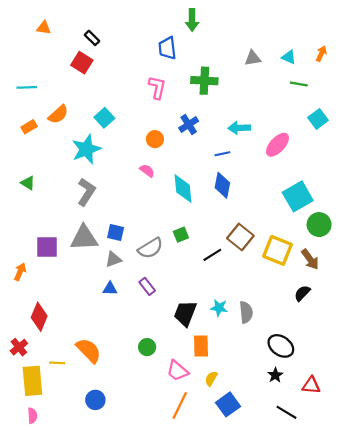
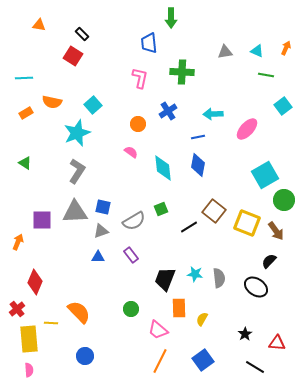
orange semicircle: (58, 114) -> (52, 102), turned 54
black ellipse: (281, 346) -> (256, 287), moved
yellow semicircle: (211, 379) -> (202, 319), moved

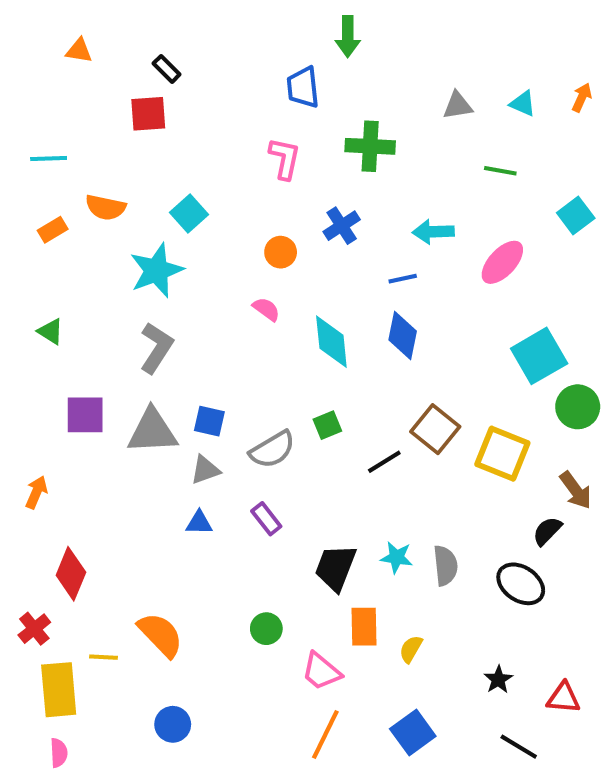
red square: (73, 56) -> (148, 114), turned -36
green line: (266, 75) -> (500, 171), moved
purple square: (42, 220) -> (85, 415), moved
brown arrow: (276, 231) -> (576, 490), moved

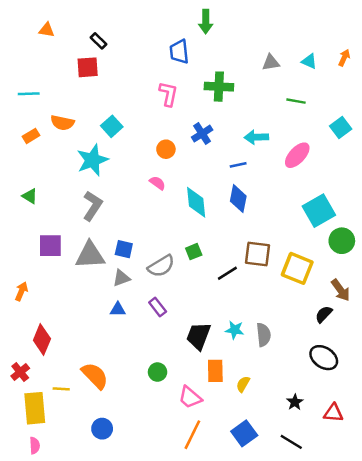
brown square: (435, 429) -> (257, 254), turned -32
black ellipse: (521, 584) -> (324, 358), moved
black line: (519, 747) -> (291, 442), moved

